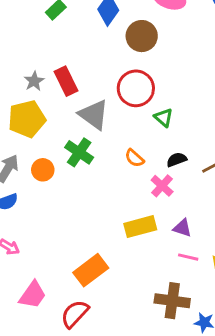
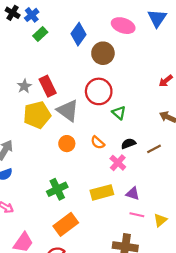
yellow pentagon: (27, 119) -> (37, 115), moved
green cross: (79, 152) -> (57, 189), moved, turned 30
orange circle: (43, 170) -> (67, 144), moved

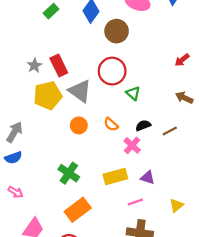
green cross: (57, 189) -> (69, 173), turned -30
pink line: (137, 215) -> (135, 202), moved, turned -32

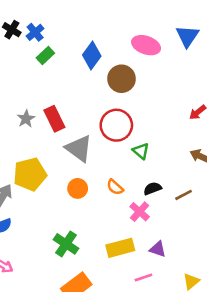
yellow pentagon: (48, 95) -> (30, 174), moved

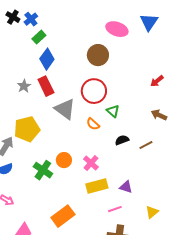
blue diamond: (92, 55) -> (47, 59), moved
orange semicircle: (115, 187) -> (93, 124), moved
orange circle: (78, 188) -> (64, 160), moved
pink cross: (140, 212) -> (91, 163), moved
green cross: (66, 244) -> (43, 170), moved

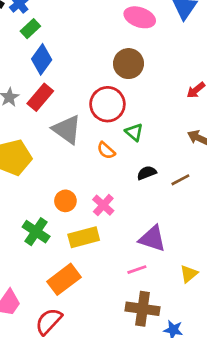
brown circle: (98, 55) -> (128, 64), moved
red rectangle: (46, 86) -> (40, 97), turned 66
green cross: (43, 170) -> (36, 232), moved
yellow rectangle: (97, 186) -> (84, 237), moved
purple triangle: (126, 187) -> (152, 239), size x1.5

